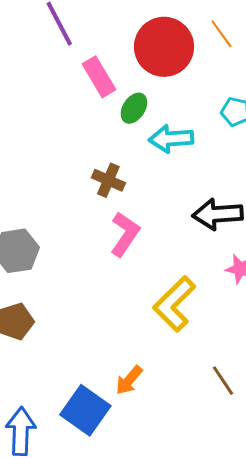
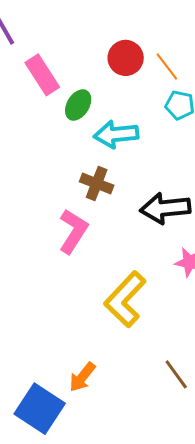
orange line: (221, 34) -> (167, 67), moved
red circle: (164, 47) -> (126, 58), moved, size x0.6
brown cross: (108, 180) -> (97, 184), moved

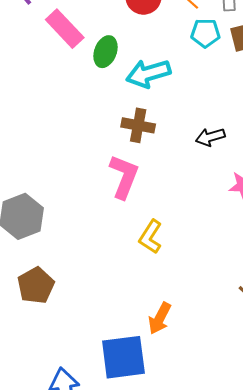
black arrow: (165, 208) -> (210, 137), size x0.6
yellow L-shape: (125, 299) -> (151, 237), moved, size x0.6
blue square: (40, 409) -> (123, 357), turned -30

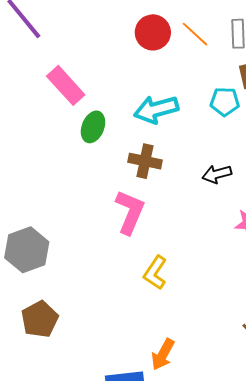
pink rectangle: (65, 29) -> (66, 85), moved
cyan pentagon: (205, 33) -> (225, 102), moved
green ellipse: (106, 52) -> (93, 127), moved

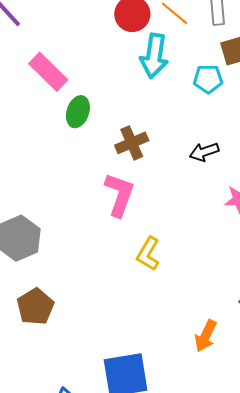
cyan arrow: (156, 109) -> (154, 56), moved, turned -63
brown cross: (145, 161) -> (132, 143), turned -32
orange arrow: (163, 354) -> (206, 336), moved

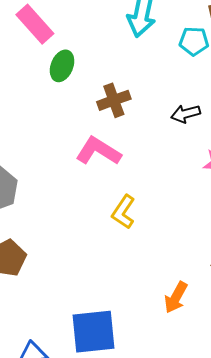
pink L-shape: (119, 195) -> (98, 151), turned -81

